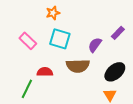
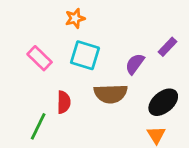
red semicircle: (45, 72) -> (64, 102), turned 91

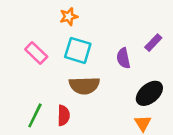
purple semicircle: (135, 64) -> (123, 58), turned -48
brown semicircle: (111, 94) -> (84, 86), moved
red semicircle: (64, 102) -> (64, 115), moved

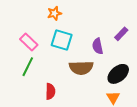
brown semicircle: (84, 86) -> (81, 68), moved
green line: (35, 115) -> (28, 67), moved

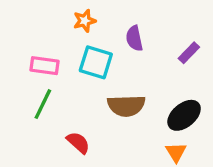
pink rectangle: (29, 42) -> (45, 66), turned -36
purple semicircle: (98, 46) -> (134, 38), moved
red semicircle: (50, 91) -> (78, 143), turned -49

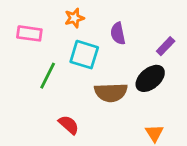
pink rectangle: (45, 66) -> (29, 33), moved
green line: (43, 104) -> (48, 76), moved
black ellipse: (184, 115) -> (150, 78), moved

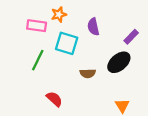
pink rectangle: (29, 33) -> (37, 26), moved
brown semicircle: (111, 92) -> (88, 73), size x0.6

